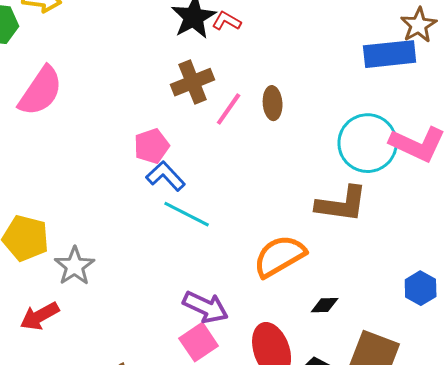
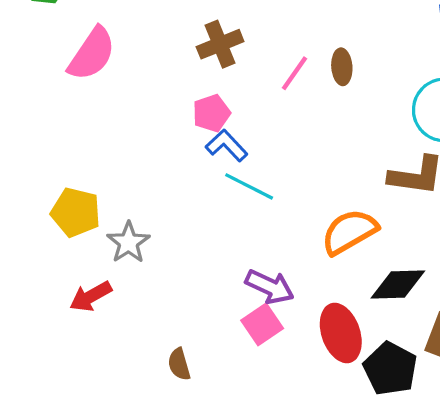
brown cross: (193, 82) -> (220, 44), moved
black diamond: (325, 305) -> (398, 285), size x1.8

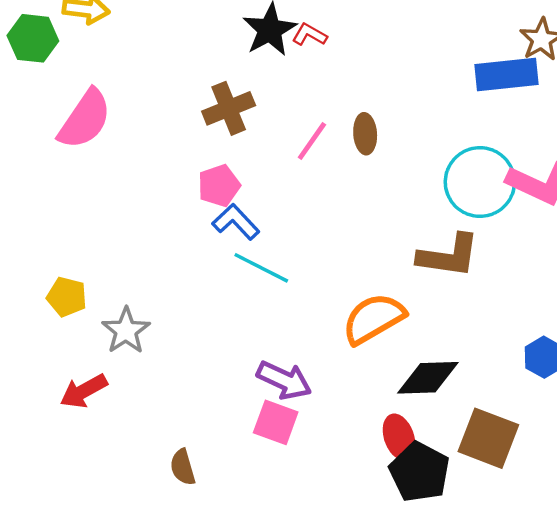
yellow pentagon: (76, 212) -> (67, 297), size x0.7
pink square: (262, 324) -> (276, 422), turned -36
red ellipse: (341, 333) -> (399, 437), moved, size x0.7

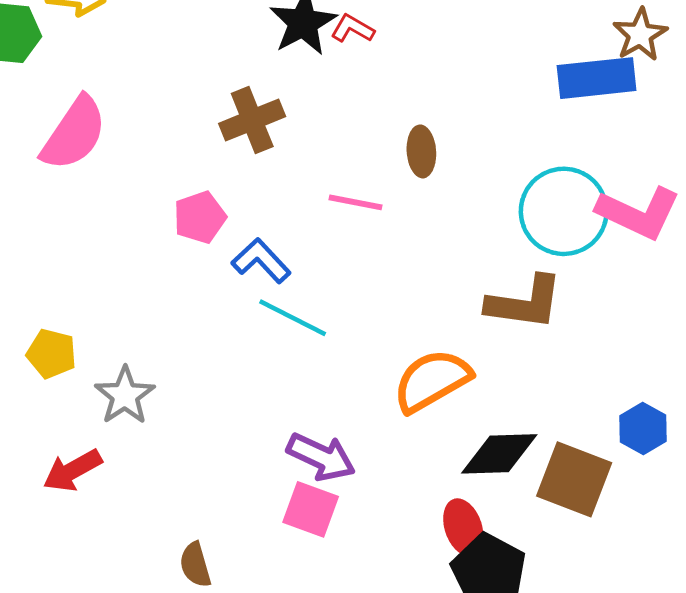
pink line: (312, 141) -> (356, 202), moved, turned 66
pink pentagon: (219, 186) -> (200, 217), moved
brown square: (488, 438) -> (574, 479), moved

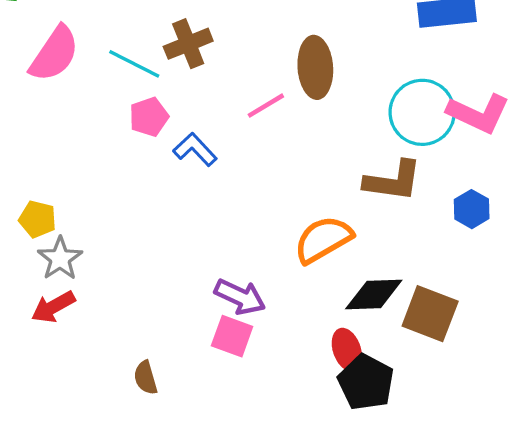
brown ellipse: (421, 151) -> (315, 67), size x1.6
pink line: (356, 202) -> (266, 106), turned -42
cyan line: (293, 318) -> (134, 64), moved
gray star: (125, 396) -> (60, 259), moved
blue hexagon: (643, 428) -> (472, 209), moved

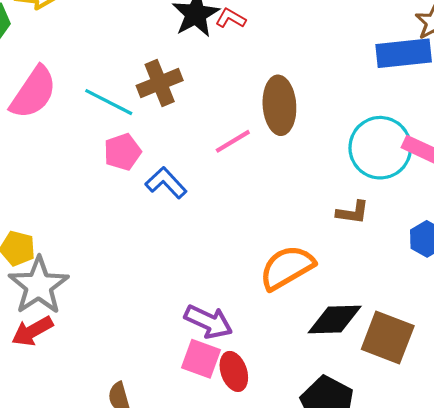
brown L-shape: (393, 181) -> (353, 212), size x0.6
gray star: (60, 259) -> (39, 286), size x1.4
red ellipse: (347, 350) -> (234, 371), moved

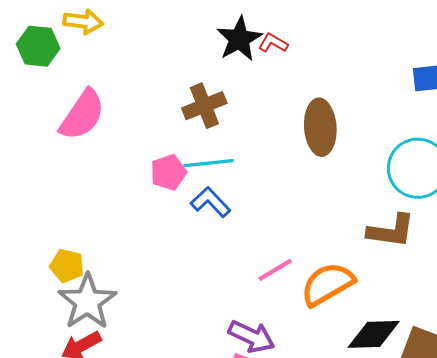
cyan line: (109, 102) -> (208, 163), moved, turned -33
pink line: (233, 141) -> (275, 270), moved
brown L-shape: (353, 212) -> (391, 231), size x1.5

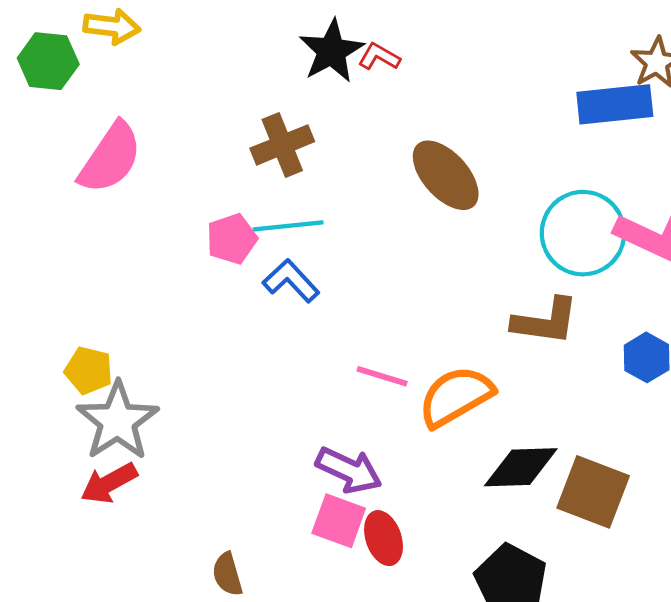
brown ellipse: (320, 127) -> (446, 175), turned -38
pink line: (275, 270) -> (382, 376), turned 48

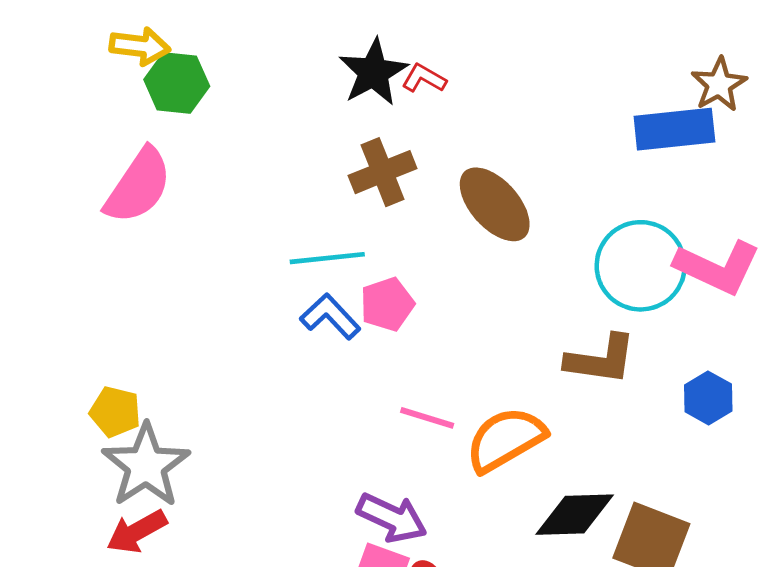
green hexagon: (48, 61) -> (177, 83), moved
brown cross: (282, 145) -> (383, 172), moved
pink pentagon: (232, 239) -> (387, 304), moved

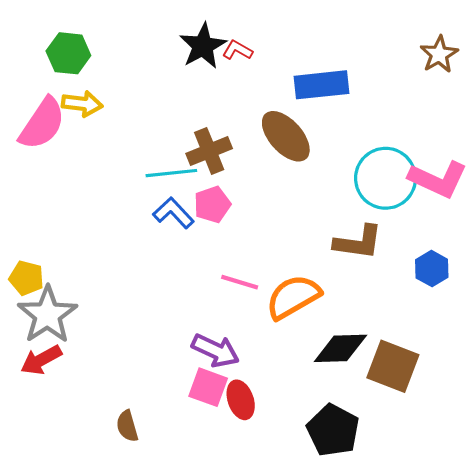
yellow arrow: (140, 46) -> (82, 104), moved
blue rectangle: (674, 129) -> (321, 85), moved
brown cross: (383, 172) -> (209, 151), moved

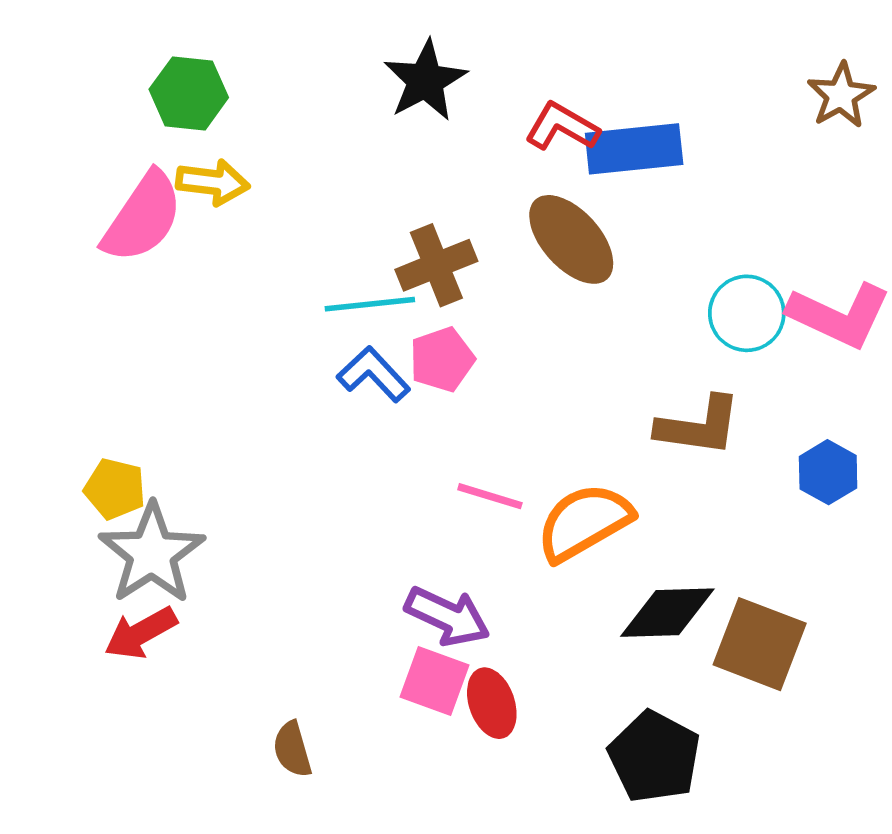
red L-shape: (237, 50) -> (562, 127), moved, size x1.4
cyan circle: (386, 178) -> (747, 313), size x0.7

